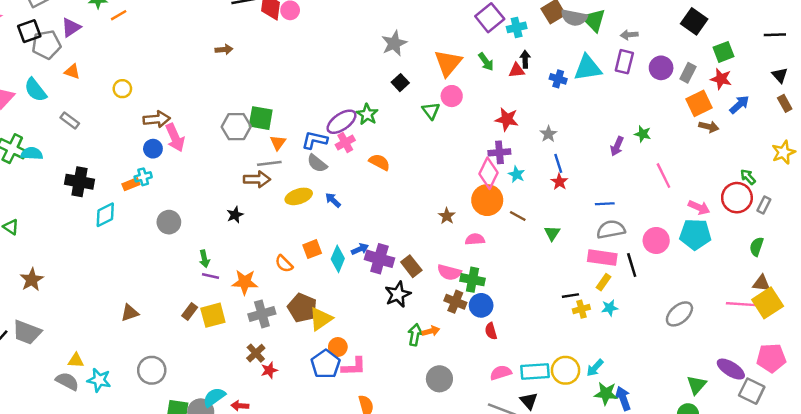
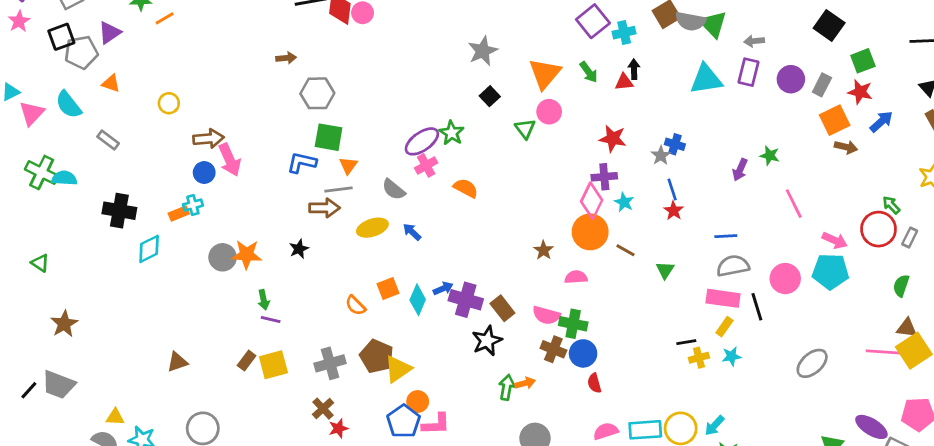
blue cross: (558, 79) -> (675, 144), moved
gray hexagon: (236, 127) -> (317, 93), moved
blue L-shape: (315, 140) -> (302, 163), moved
orange star: (245, 282) -> (247, 254), moved

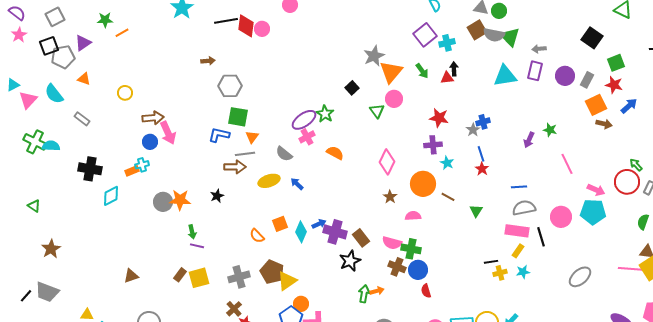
gray star: (483, 51) -> (374, 56), moved
blue cross: (675, 144) -> (483, 122), turned -32
pink diamond: (592, 201) -> (387, 162), moved

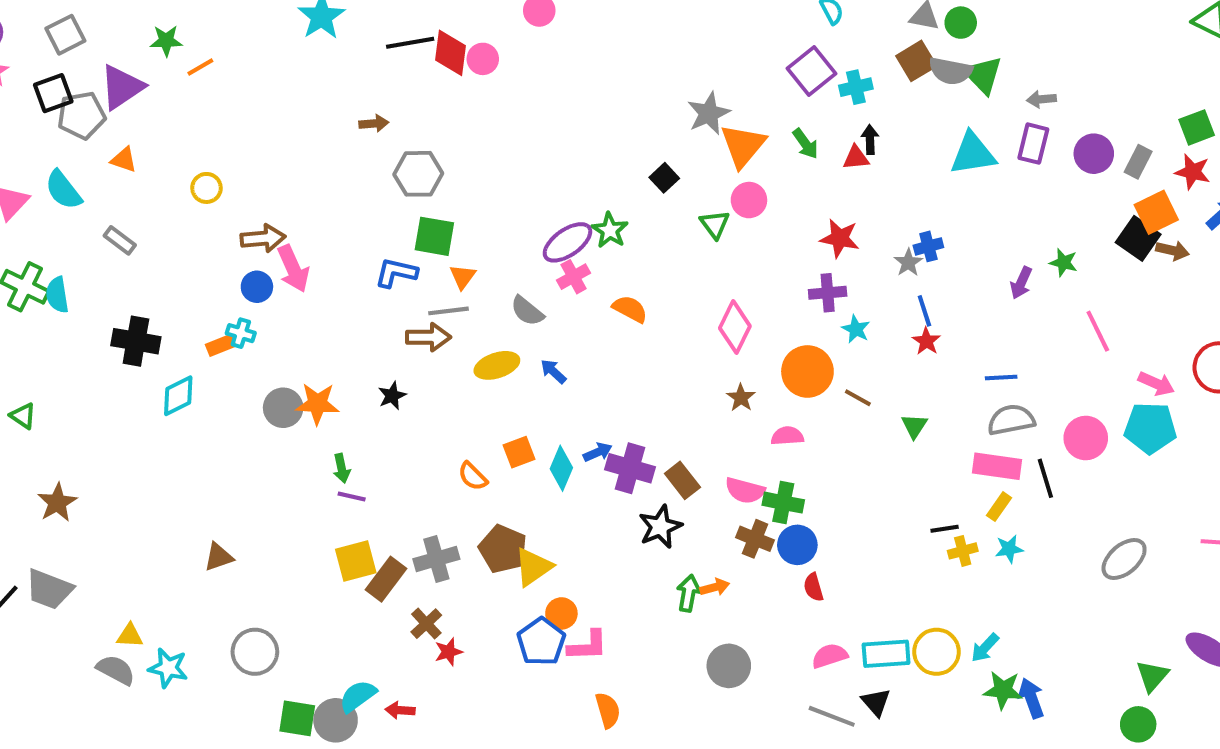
black square: (592, 38) -> (1138, 238), moved
purple triangle: (83, 43) -> (122, 87), size x1.4
cyan semicircle: (51, 146) -> (57, 295), turned -102
cyan cross: (142, 165) -> (241, 333), turned 32
brown rectangle: (180, 275) -> (386, 579), moved, size x1.5

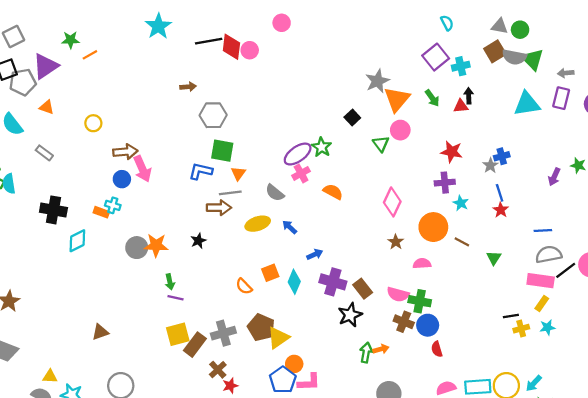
orange rectangle: (221, 345) -> (101, 212), turned 42
blue arrow: (598, 452) -> (315, 254), moved
black line: (1045, 478) -> (566, 270), moved, turned 70

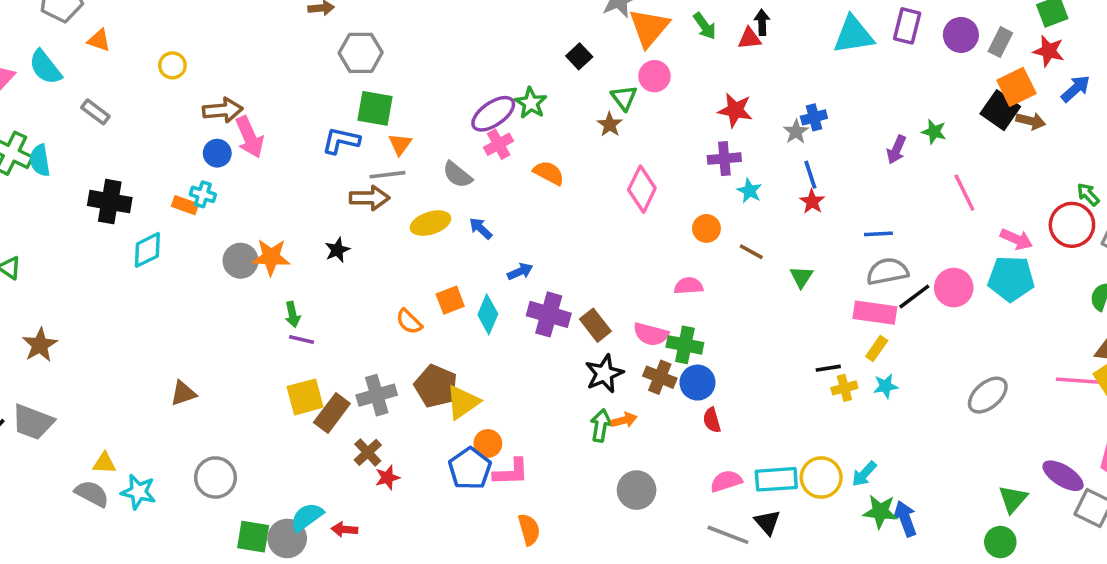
orange circle: (433, 227) -> (706, 228), size x0.6
brown star: (396, 242) -> (610, 125), moved
black star: (350, 315) -> (604, 374), moved

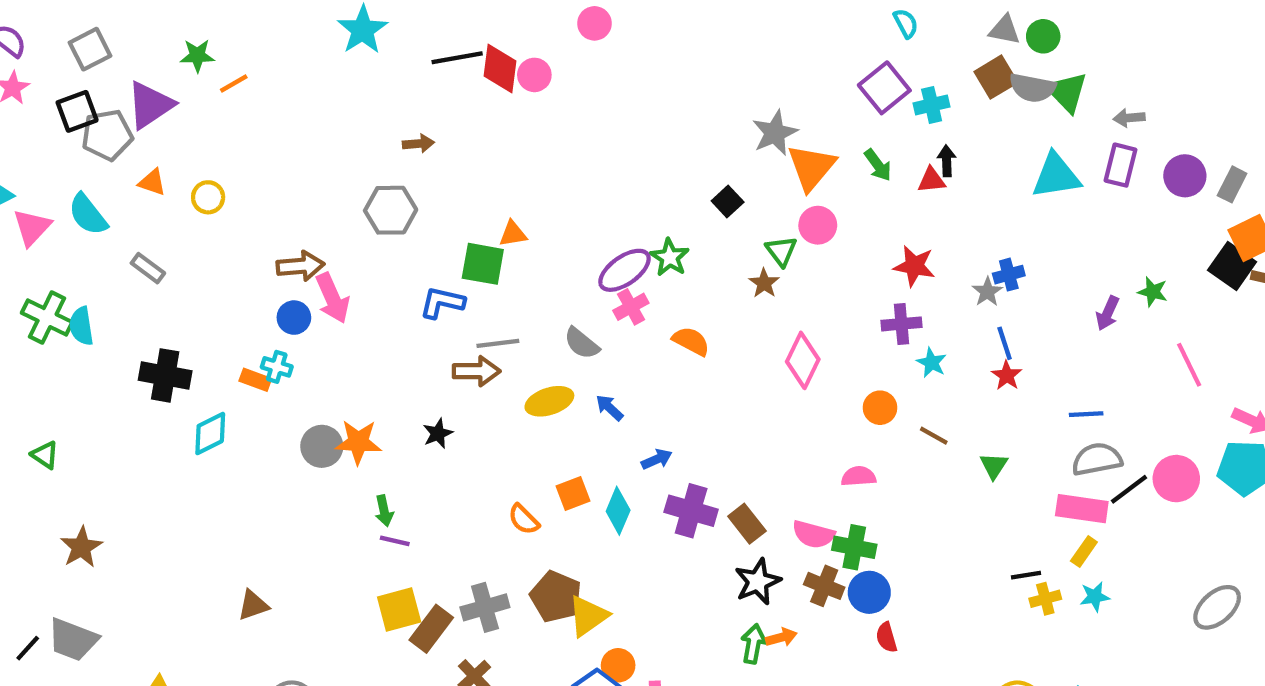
gray hexagon: (361, 53) -> (391, 210), moved
yellow circle: (172, 65) -> (208, 197), moved
orange triangle: (400, 144) -> (513, 234), moved, turned 45

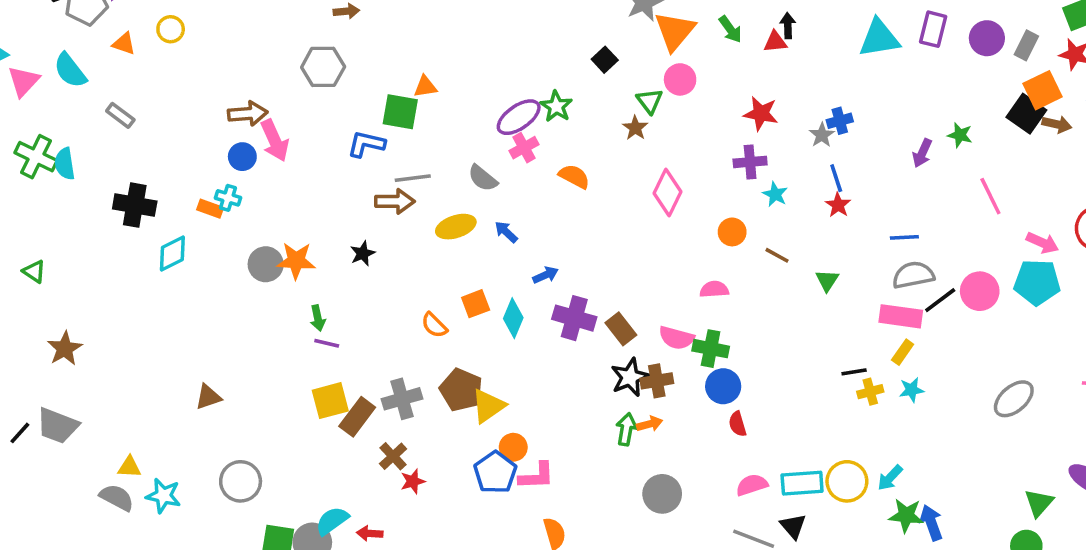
yellow circle: (208, 197) -> (171, 29), moved
brown cross: (824, 586) -> (657, 381), moved, turned -32

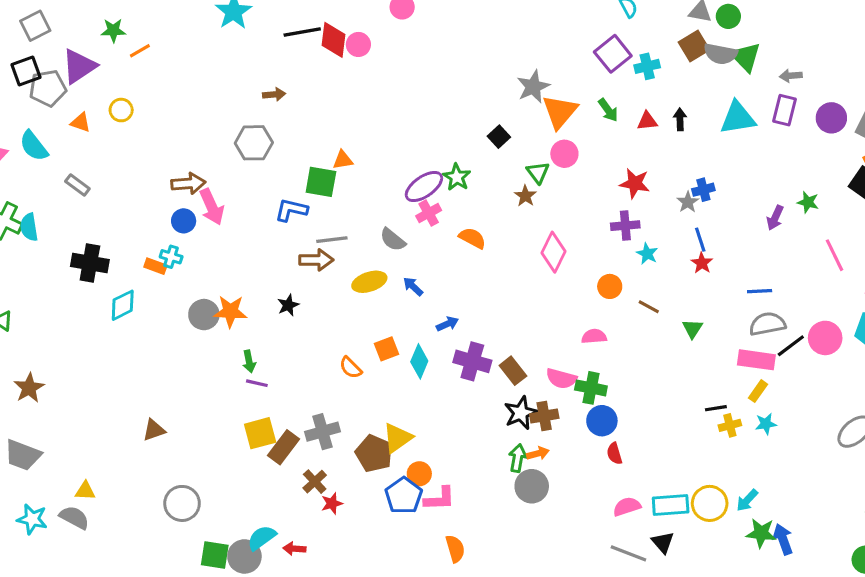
black arrow: (788, 26) -> (680, 119), moved
brown pentagon: (461, 390) -> (374, 453), moved
gray circle: (662, 494) -> (532, 486), moved
cyan star: (163, 496) -> (32, 519), moved

